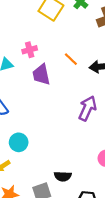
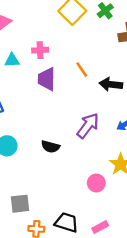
black semicircle: (63, 176) -> (50, 147), moved

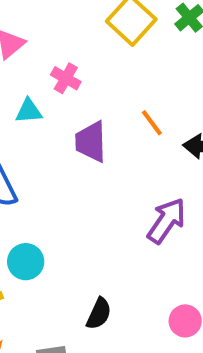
pink cross: (40, 50) -> (66, 78), moved, turned 35
black semicircle: (50, 147) -> (99, 314), moved, turned -78

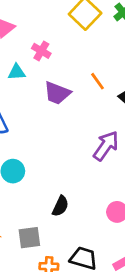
purple trapezoid: (91, 142) -> (57, 93), turned -68

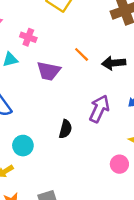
black semicircle: (60, 206) -> (65, 129), moved

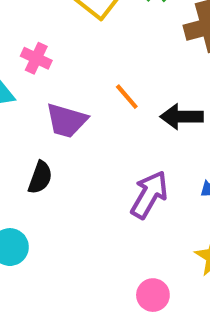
black semicircle: (65, 129) -> (40, 177), moved
pink circle: (119, 164) -> (153, 295), moved

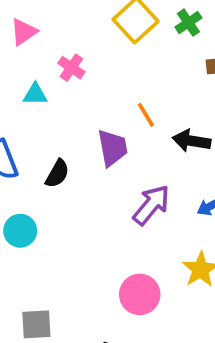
purple trapezoid: (66, 121) -> (112, 148), moved, turned -126
pink circle: (153, 295) -> (140, 294), size x1.4

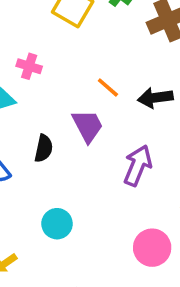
black semicircle: (57, 174) -> (44, 148), moved
cyan circle: (20, 231) -> (57, 224), moved

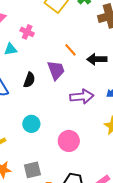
purple arrow: (138, 165) -> (82, 97), turned 55
pink circle: (152, 248) -> (69, 141), moved

